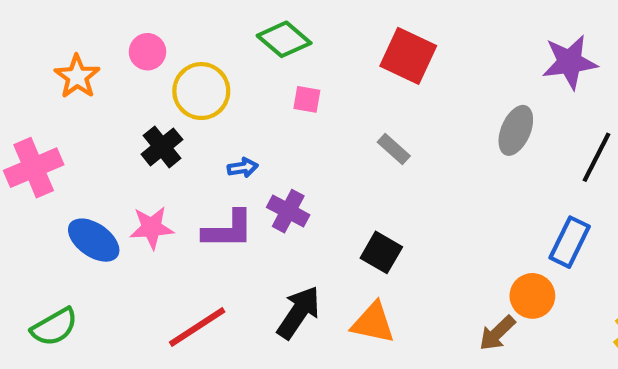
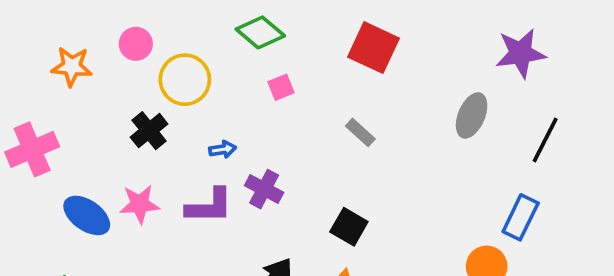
orange star: (77, 77) -> (72, 66), turned -30
pink square: (307, 99) -> (281, 87), turned -32

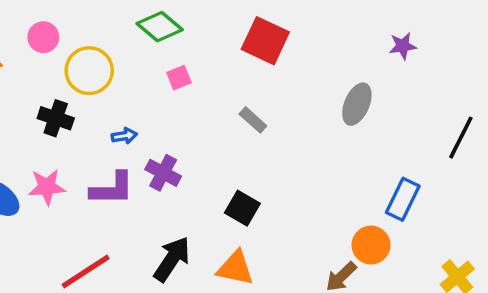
purple star: (521, 53) -> (403, 46), size x0.6
black cross: (149, 131) -> (56, 118), turned -32
black line: (545, 140) -> (461, 138), moved

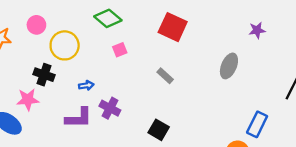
pink star: (47, 187) -> (28, 99), moved

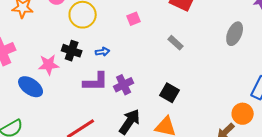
black cross: (44, 75) -> (72, 51), moved
purple cross: (110, 108) -> (124, 85), moved, turned 36

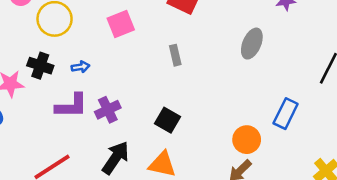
pink square: (134, 19) -> (121, 24), size x1.5
gray rectangle: (176, 43) -> (175, 55), turned 35
orange circle: (243, 114) -> (247, 140), moved

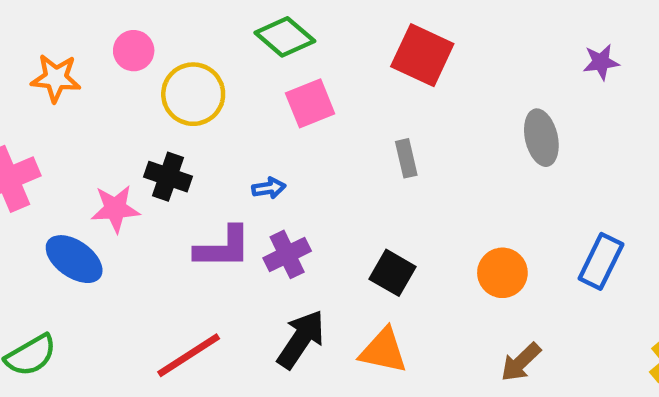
gray ellipse: (252, 44) -> (541, 138), turned -36
blue arrow: (80, 67) -> (269, 188), moved
orange circle: (247, 140) -> (502, 273), moved

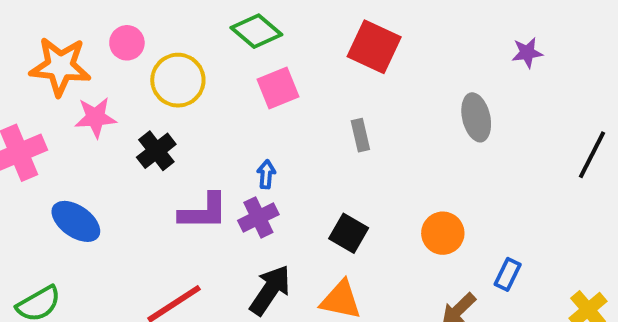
orange star: (56, 78) -> (60, 66), size x1.4
black cross: (168, 177) -> (156, 151), turned 33
blue arrow: (269, 188) -> (266, 174), moved, turned -76
pink star: (115, 209) -> (96, 117), moved
blue rectangle: (601, 261) -> (508, 274), moved, size x0.7

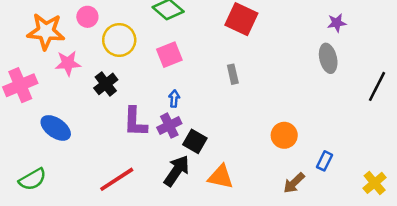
pink square: (278, 88) -> (169, 55), moved
gray ellipse: (476, 117) -> (328, 58), moved
purple L-shape: (203, 212) -> (135, 122), turned 92
black square: (349, 233) -> (195, 141), moved

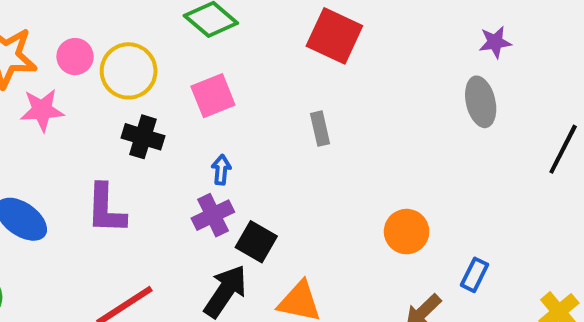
pink circle: (87, 17) -> (75, 57), moved
black cross: (106, 84) -> (143, 137), moved, turned -35
purple L-shape: (135, 122) -> (106, 209), moved

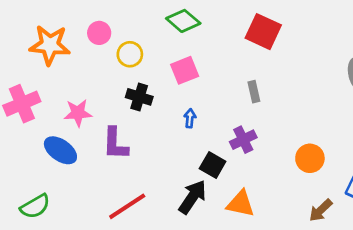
pink circle: (75, 57) -> (99, 33), moved
yellow circle: (129, 71) -> (130, 54), size x0.7
pink star: (42, 110) -> (78, 113), moved
purple cross: (213, 215) -> (243, 140), moved

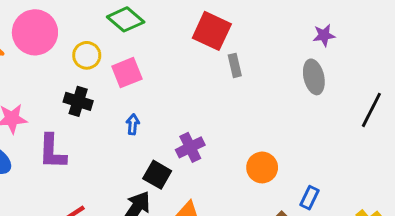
pink circle: (99, 33) -> (35, 32), size x1.8
yellow circle: (130, 54) -> (87, 55), moved
gray rectangle: (254, 92) -> (235, 65), moved

